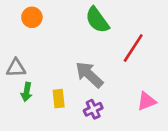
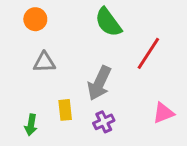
gray triangle: (16, 68) -> (44, 62), moved
gray arrow: (89, 75) -> (99, 83), turned -108
green arrow: (27, 92) -> (31, 125), moved

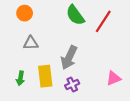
red line: (148, 53) -> (103, 21), moved
yellow rectangle: (65, 110) -> (45, 76), size x1.5
green arrow: (31, 125) -> (20, 78), moved

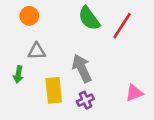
gray arrow: (69, 58) -> (82, 68), turned 130
green arrow: (20, 78) -> (18, 74), moved

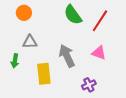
pink triangle: (134, 93) -> (99, 53), moved, turned 42
purple cross: (85, 100) -> (89, 85), moved

